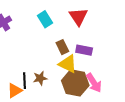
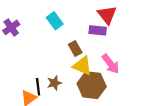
red triangle: (78, 17) -> (107, 15), moved
purple rectangle: (84, 50) -> (98, 30), moved
pink arrow: (94, 83) -> (111, 64), moved

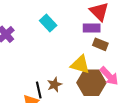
brown rectangle: (75, 49) -> (100, 44), moved, turned -32
pink arrow: (111, 64) -> (109, 76), moved

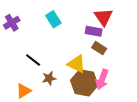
pink arrow: (109, 76) -> (102, 79), turned 54
black line: (39, 90) -> (33, 60), moved, turned -49

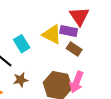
cyan rectangle: (53, 19) -> (22, 44), moved
yellow triangle: (77, 64) -> (52, 34), moved

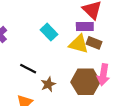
yellow triangle: (52, 34) -> (79, 44), moved
cyan rectangle: (22, 44) -> (49, 32), moved

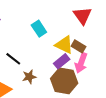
purple rectangle: (85, 27) -> (62, 61), moved, turned -49
pink arrow: (103, 75) -> (81, 63), moved

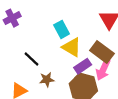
yellow triangle: (64, 45) -> (72, 47), moved
brown rectangle: (79, 46) -> (102, 52), size x1.5

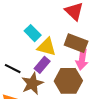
purple rectangle: (83, 66) -> (42, 65), moved
brown star: (47, 80) -> (32, 84), size x1.5

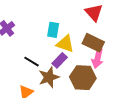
cyan rectangle: (33, 33) -> (53, 30), turned 49

